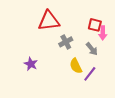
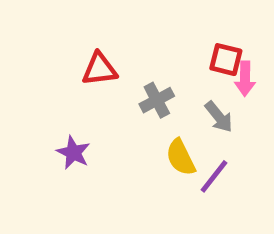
red triangle: (49, 21) -> (100, 69), moved, size x0.7

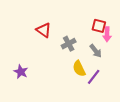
red triangle: (100, 69) -> (44, 30), turned 42
purple star: (73, 153) -> (21, 72), moved

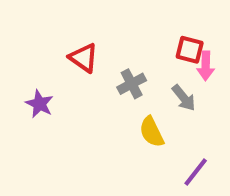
purple star: (21, 72) -> (39, 104), moved
purple line: (94, 77) -> (196, 172), moved

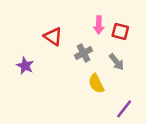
pink arrow: (206, 66) -> (99, 25), moved

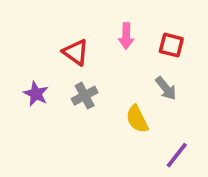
pink arrow: (99, 25) -> (126, 36), moved
gray cross: (84, 53) -> (85, 96), moved

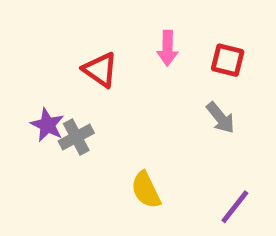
gray cross: (85, 96) -> (76, 137), moved
yellow semicircle: (137, 119) -> (146, 190), moved

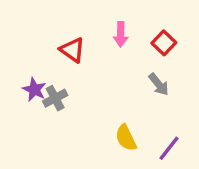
red square: (228, 60) -> (164, 43), turned 30
yellow semicircle: (146, 190) -> (126, 138), moved

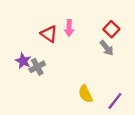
pink arrow: (121, 34) -> (69, 28), moved
gray arrow: (159, 84) -> (107, 48), moved

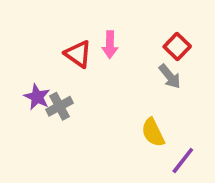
yellow semicircle: (85, 94) -> (153, 132), moved

